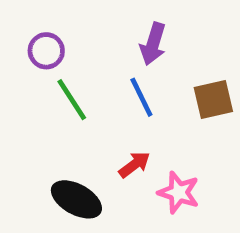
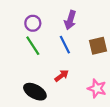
purple circle: (46, 51) -> (33, 23), moved
pink star: (179, 192) -> (97, 88), moved

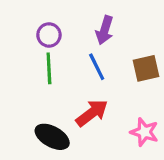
green line: (33, 46) -> (49, 68), turned 30
red arrow: (62, 76) -> (92, 113), size x1.5

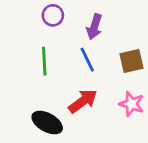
purple circle: (49, 35) -> (53, 15), moved
pink star: (144, 132) -> (132, 104), moved

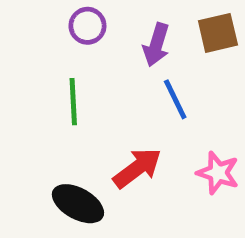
blue line: (87, 60) -> (175, 99), moved
brown square: (132, 61) -> (218, 33), moved

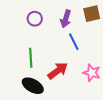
purple circle: (87, 26) -> (35, 19), moved
green line: (73, 102) -> (31, 58), moved

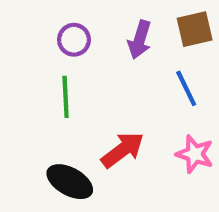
blue line: (74, 42) -> (186, 88), moved
green line: (31, 58) -> (66, 97), moved

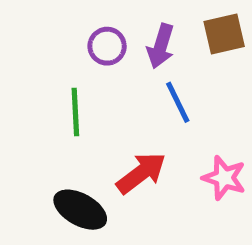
purple circle: (74, 40) -> (107, 46), moved
blue line: (186, 88) -> (178, 102), moved

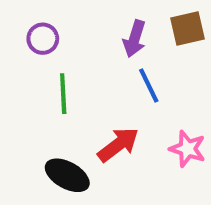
purple circle: (107, 46) -> (43, 39), moved

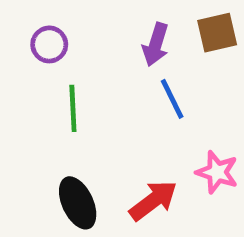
red arrow: (118, 145) -> (153, 201), moved
black ellipse: (67, 175) -> (78, 203), turned 36

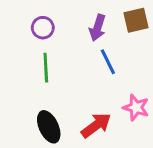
purple circle: (49, 44) -> (43, 28), moved

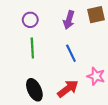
blue line: (108, 62) -> (71, 53), moved

